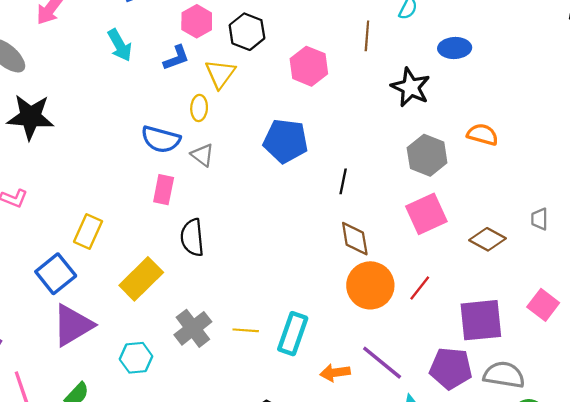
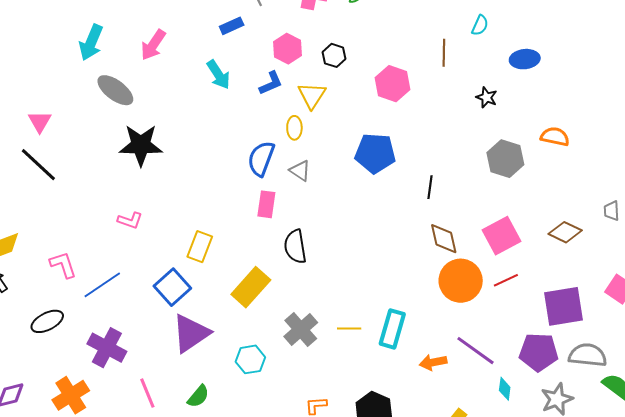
black hexagon: (247, 32) -> (334, 55), size x0.7
black star: (411, 87) -> (487, 97), size x0.6
blue semicircle: (161, 139) -> (261, 159), turned 99
pink square: (426, 214) -> (501, 236), moved
red line: (420, 288) -> (506, 280), turned 30

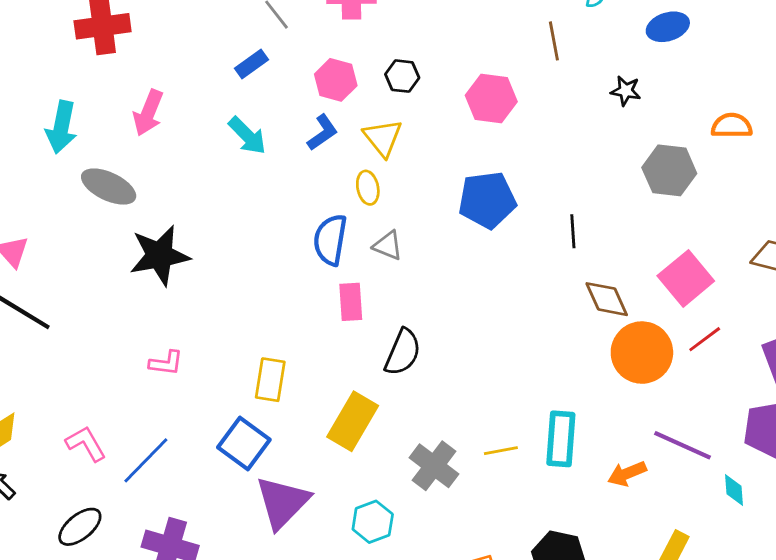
black semicircle: (295, 246) -> (403, 352), turned -136

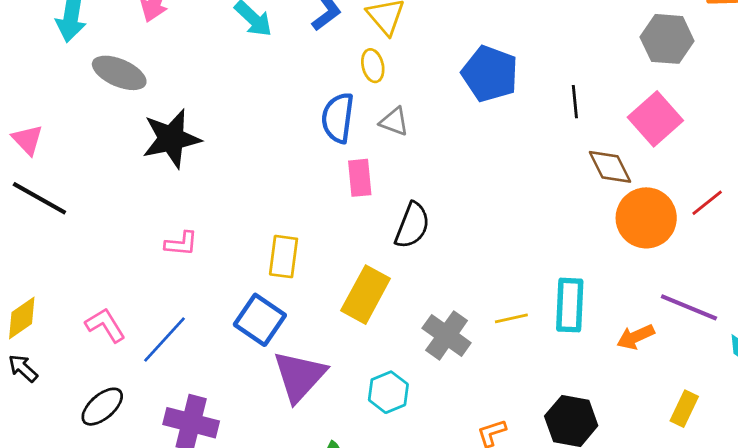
blue pentagon: (487, 200) -> (490, 74), turned 30
pink square: (686, 278) -> (655, 119), moved

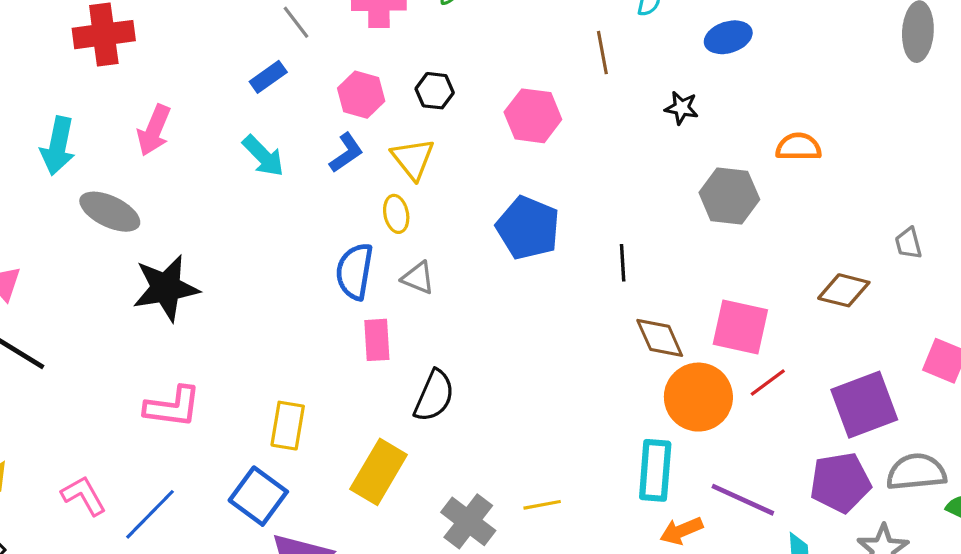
pink square: (655, 119) -> (740, 327), moved, turned -38
pink L-shape: (181, 244) -> (173, 407), size x1.5
cyan rectangle: (570, 305) -> (655, 470), moved

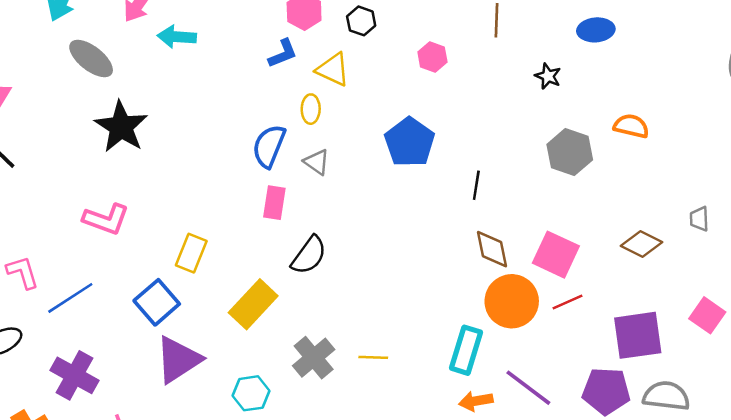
pink hexagon: (533, 116) -> (432, 57), size x0.7
cyan arrow: (263, 156) -> (177, 37), moved, turned 126
yellow triangle: (413, 159) -> (333, 70), turned -39
black star: (166, 288) -> (121, 127), turned 30

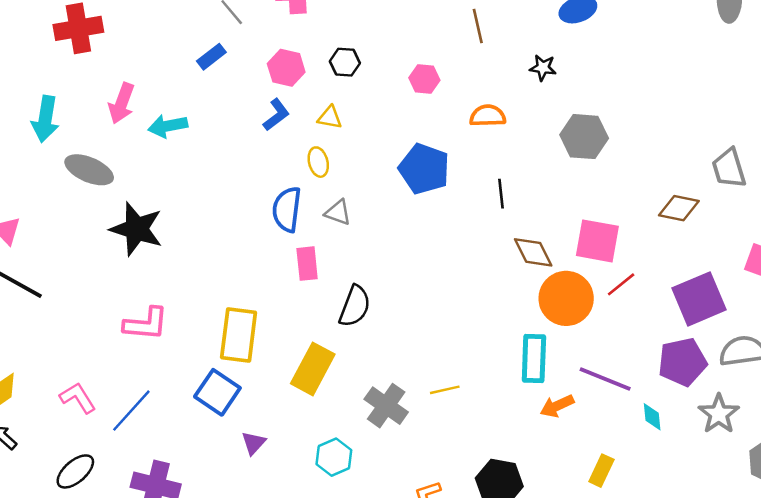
yellow triangle: (333, 70) -> (330, 117), size x0.7
orange semicircle: (631, 126) -> (488, 116), moved
gray trapezoid: (699, 219) -> (729, 168), size x1.6
yellow rectangle: (191, 253) -> (239, 335), size x1.4
purple triangle: (178, 360) -> (254, 443), size x0.5

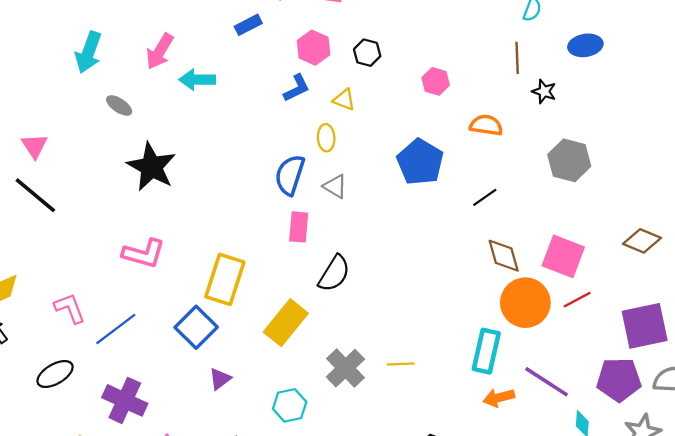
brown line: (478, 26) -> (517, 58), moved
gray ellipse: (89, 170) -> (119, 105), size x0.6
black line: (501, 194) -> (485, 197), turned 50

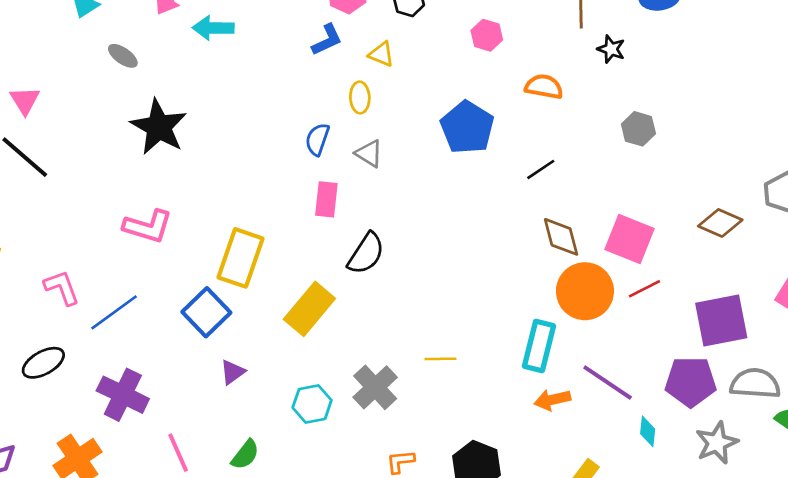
gray hexagon: (569, 160) -> (638, 129), size x0.7
blue semicircle: (290, 175) -> (317, 139), size x0.7
gray cross: (345, 368) -> (375, 387), moved

